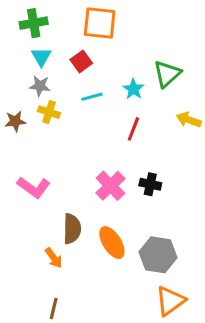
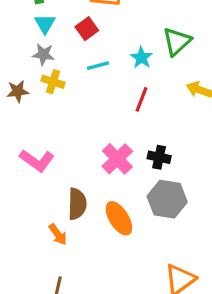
gray hexagon: (158, 255) -> (167, 199), moved

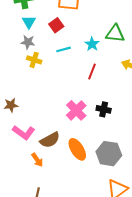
green triangle: (177, 42) -> (115, 34), turned 48
brown star: (18, 91) -> (11, 105), moved
pink L-shape: (37, 160) -> (24, 133), moved
gray hexagon: (167, 199) -> (109, 154), moved
brown semicircle: (77, 204) -> (50, 140), turned 60

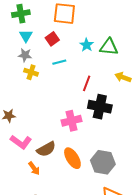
cyan star: (92, 44) -> (87, 45), moved
black cross: (104, 109) -> (100, 107), moved, size x1.6
pink cross: (76, 110) -> (71, 121), turned 30

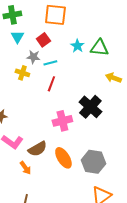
gray star: (25, 55) -> (33, 57), moved
red line: (87, 83) -> (51, 84), moved
black cross: (100, 107) -> (90, 107), turned 30

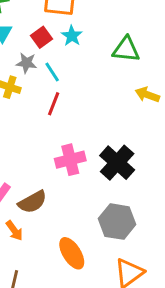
cyan star: (77, 46) -> (72, 36), moved
cyan line: (50, 63) -> (52, 72), turned 72
black cross: (90, 107) -> (117, 163), moved
orange ellipse: (63, 158) -> (72, 253), moved

